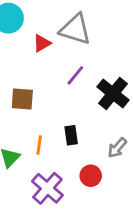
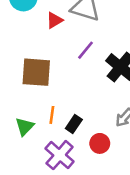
brown square: (22, 99) -> (36, 72), size x1.4
black rectangle: (71, 135) -> (74, 124), moved, turned 42

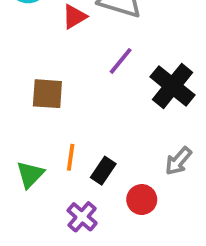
brown square: (36, 72) -> (47, 94), size x0.7
purple cross: (60, 155) -> (82, 217), size x0.7

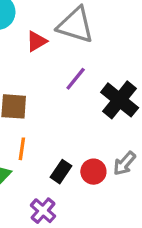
orange line: (71, 157) -> (22, 149), moved
red circle: (142, 200) -> (93, 172), moved

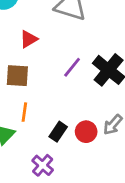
red triangle: (36, 41) -> (29, 39), moved
purple line: (76, 79) -> (72, 67), moved

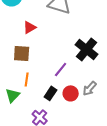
purple line: (72, 67) -> (61, 69), moved

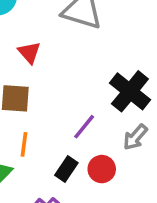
red triangle: (30, 27) -> (29, 52), turned -40
gray arrow: (90, 88) -> (135, 137), moved

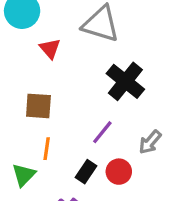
red triangle: (29, 52) -> (50, 49), moved
black cross: (130, 91) -> (125, 81), moved

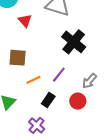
orange line: (47, 149) -> (33, 80), moved, turned 56
red circle: (119, 172) -> (78, 101), moved

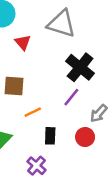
purple line: (59, 75) -> (71, 97), moved
black rectangle: (48, 100) -> (50, 136), turned -32

